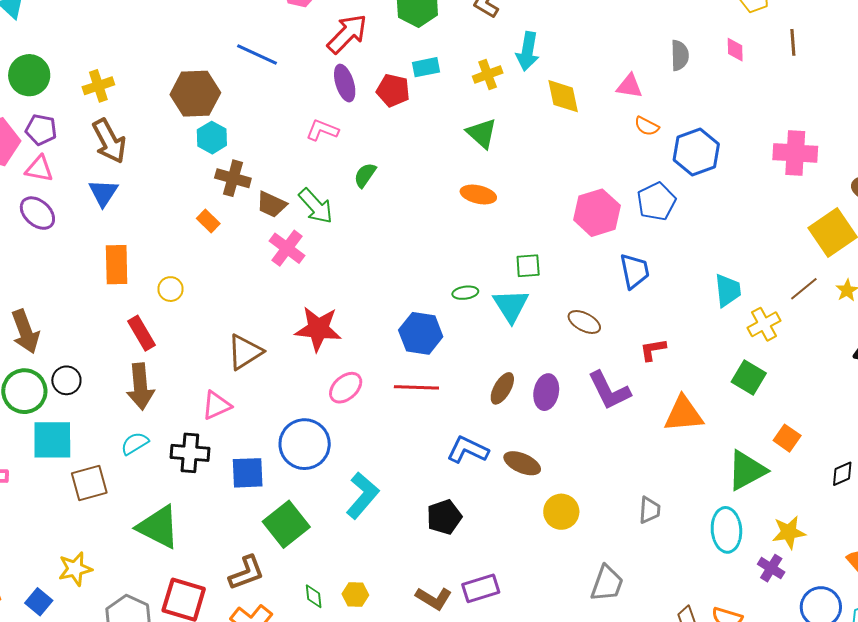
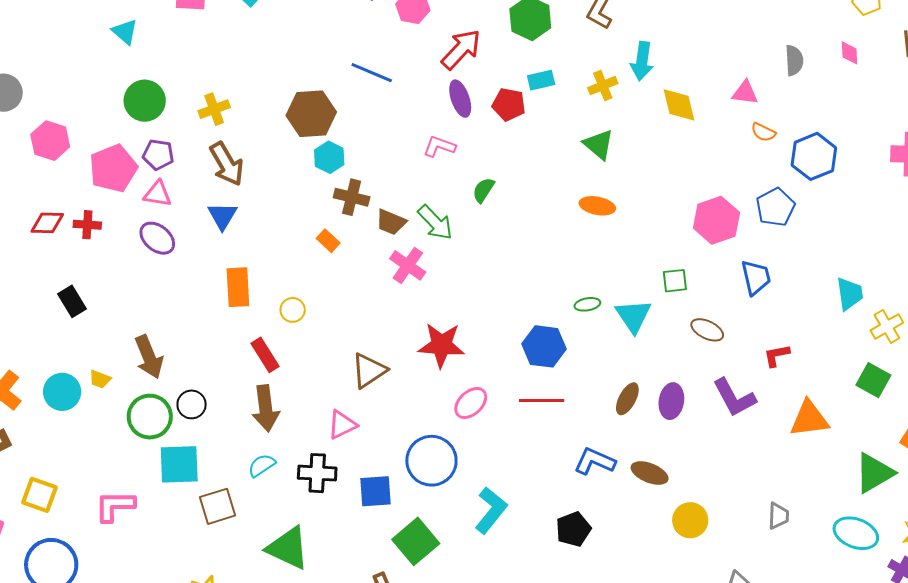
green square: (528, 266) -> (675, 281), moved
cyan ellipse: (726, 530) -> (856, 533), turned -63

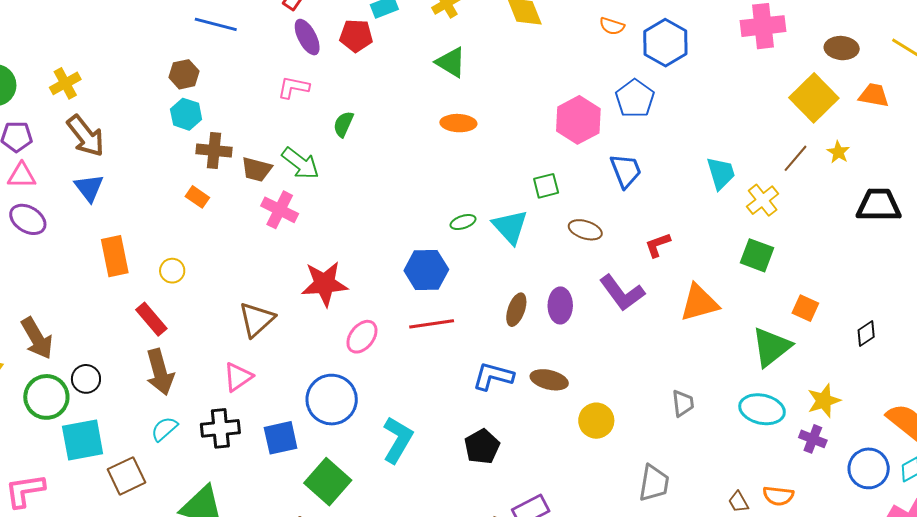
brown hexagon: (311, 114) -> (184, 74), moved, size x0.6

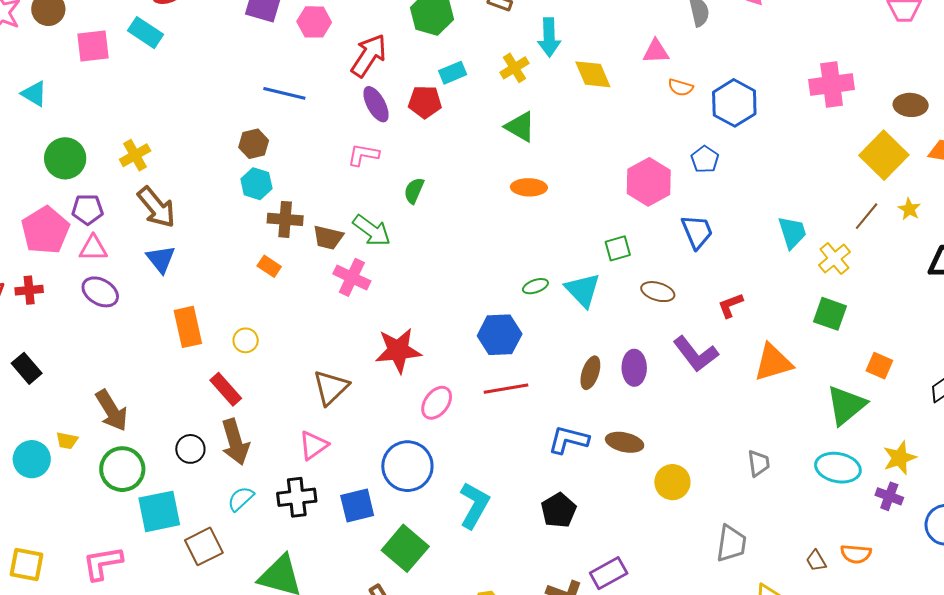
blue pentagon: (635, 98) -> (705, 159), size x0.7
black circle: (86, 379) -> (190, 449), moved

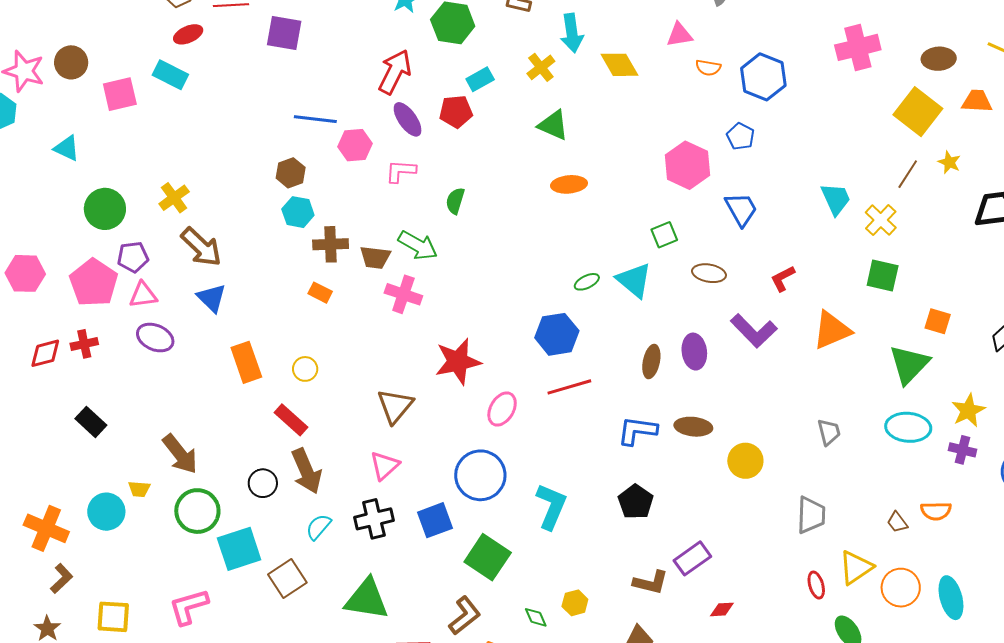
pink hexagon: (314, 22) -> (355, 145), moved

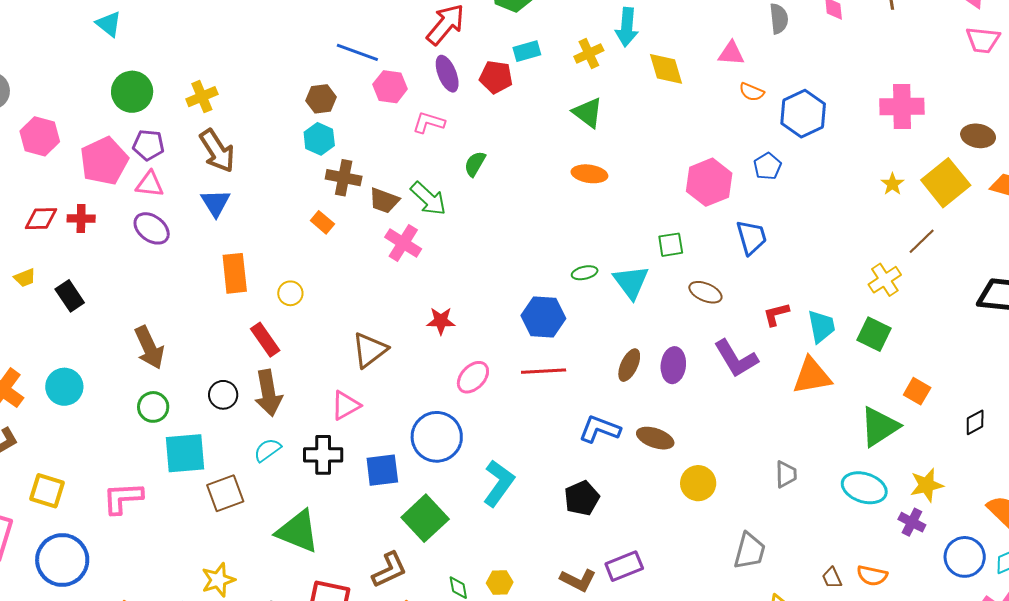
yellow star: (949, 162) -> (892, 184), moved
cyan trapezoid: (836, 199) -> (821, 326), moved
red star: (458, 361) -> (441, 321), size x0.6
yellow trapezoid: (139, 489) -> (25, 278), moved, turned -40
green circle: (197, 511) -> (153, 407), size x0.7

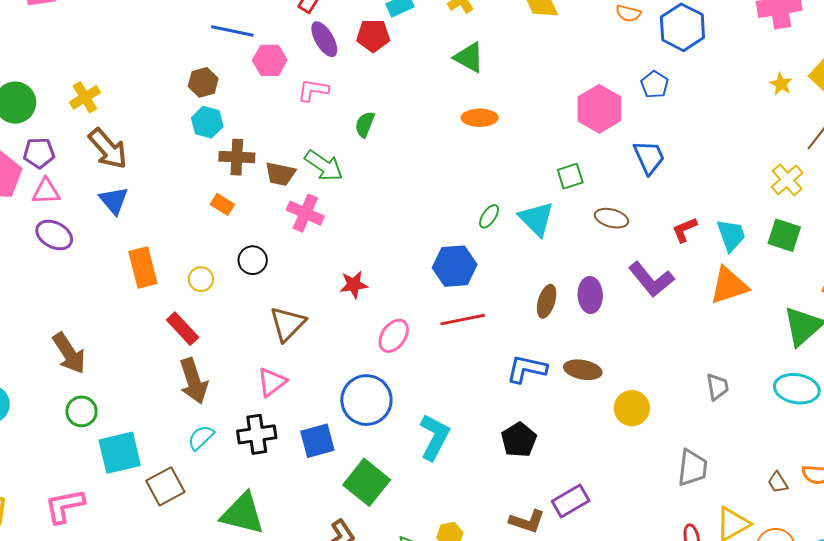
green ellipse: (585, 273) -> (489, 216), turned -35
black circle: (223, 395) -> (253, 260), moved

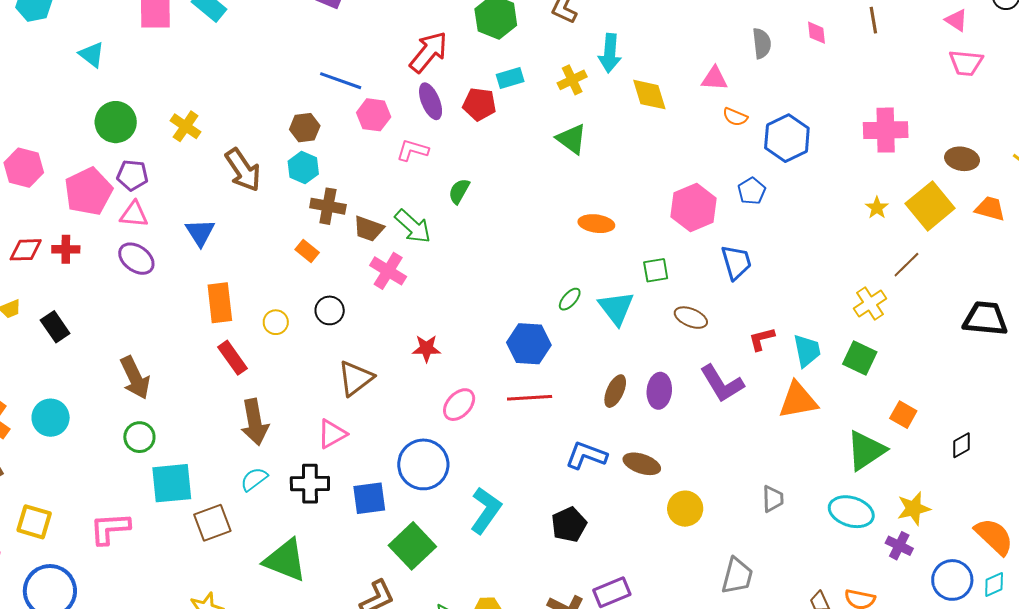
yellow cross: (85, 97) -> (186, 126), turned -32
orange ellipse: (480, 118) -> (596, 224), moved
brown arrow: (108, 149) -> (243, 170), moved
red rectangle: (183, 329) -> (233, 358), moved

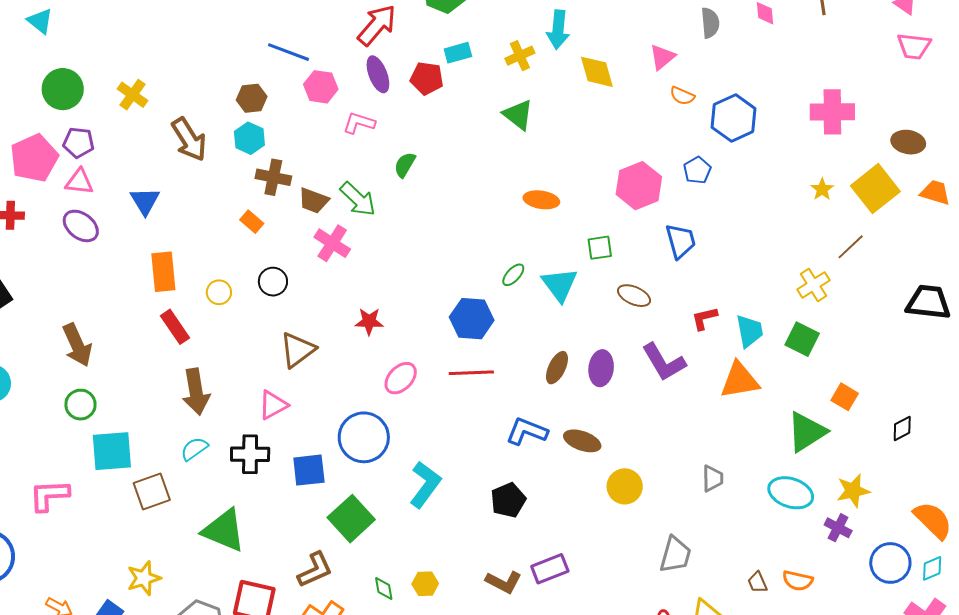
pink triangle: (714, 79) -> (662, 57), turned -44

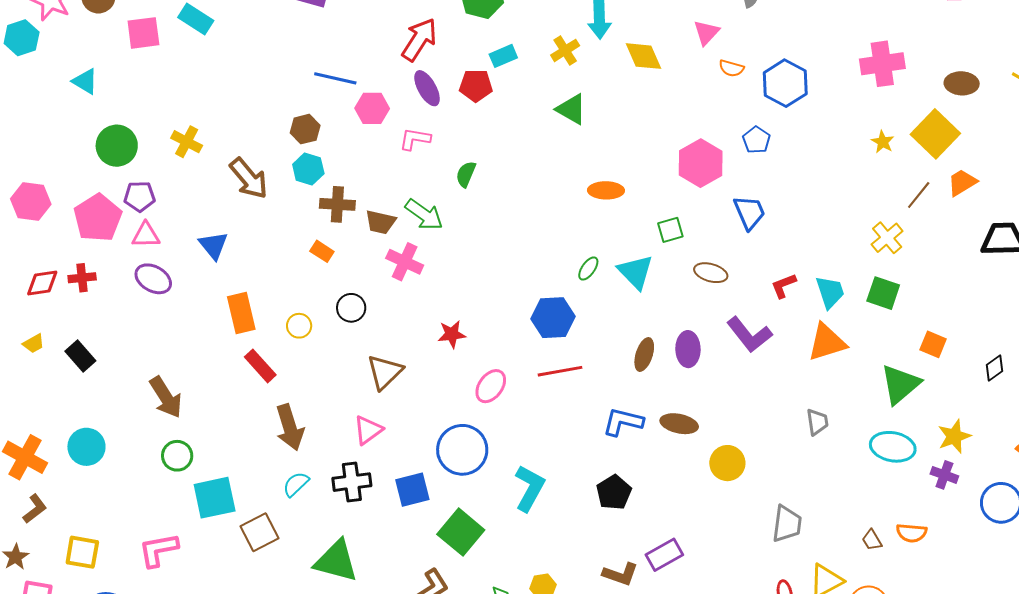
orange trapezoid: (935, 192) -> (962, 182), moved, turned -40
gray trapezoid: (713, 478) -> (817, 422), moved

